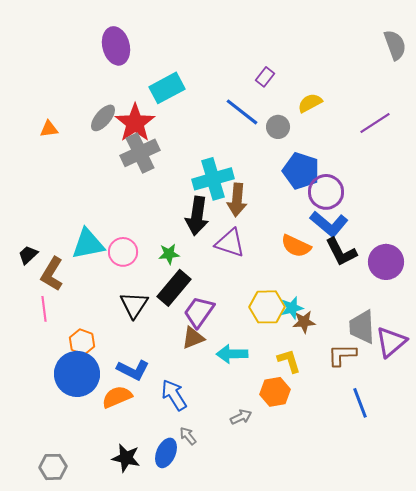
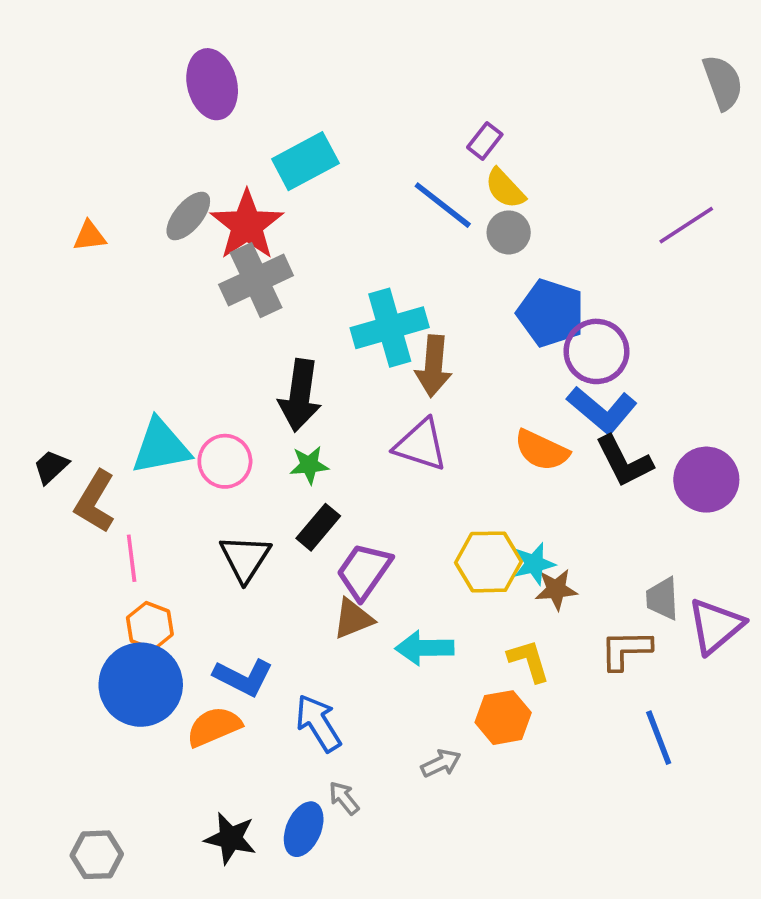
yellow semicircle: (310, 103) -> (505, 189), moved, turned -105
black arrow: (197, 216) -> (300, 395), moved
black rectangle: (174, 288) -> (318, 527), size x0.7
pink line: (44, 309) -> (132, 558), moved
gray trapezoid: (362, 327) -> (662, 599), size x0.7

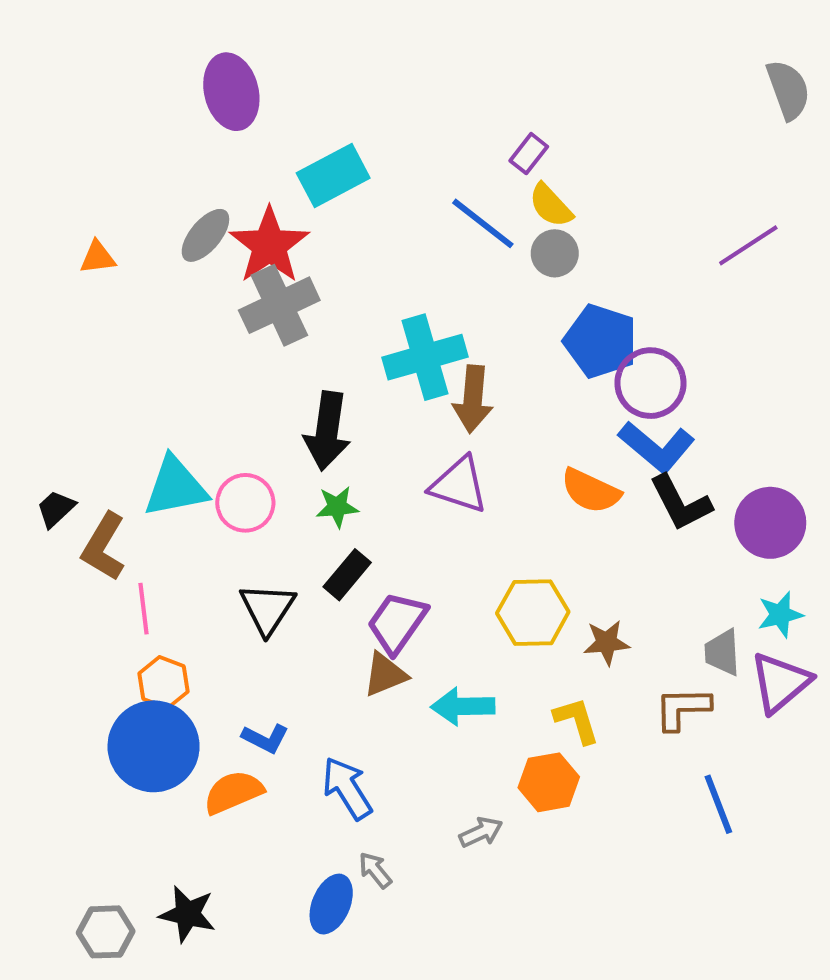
cyan star: (534, 564) -> (780, 615), moved
blue L-shape: (243, 677) -> (265, 738), size x0.7
black star: (230, 838) -> (187, 914), moved

